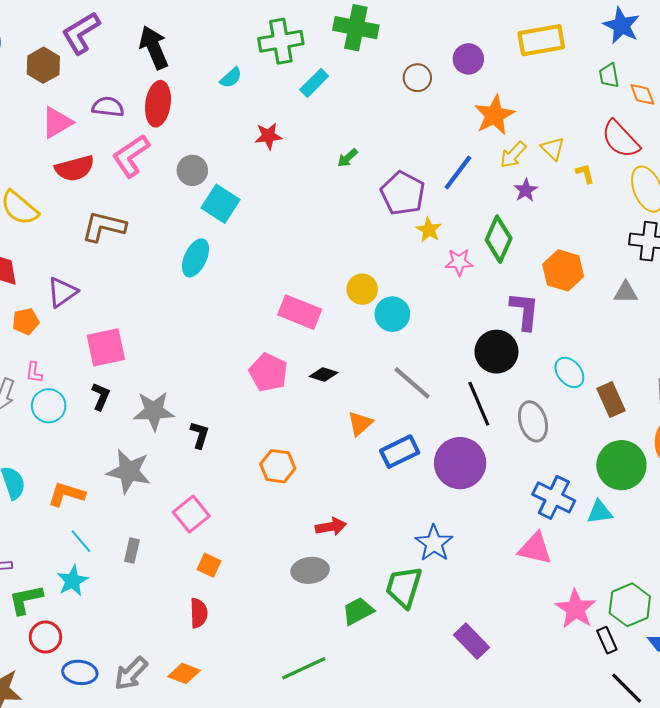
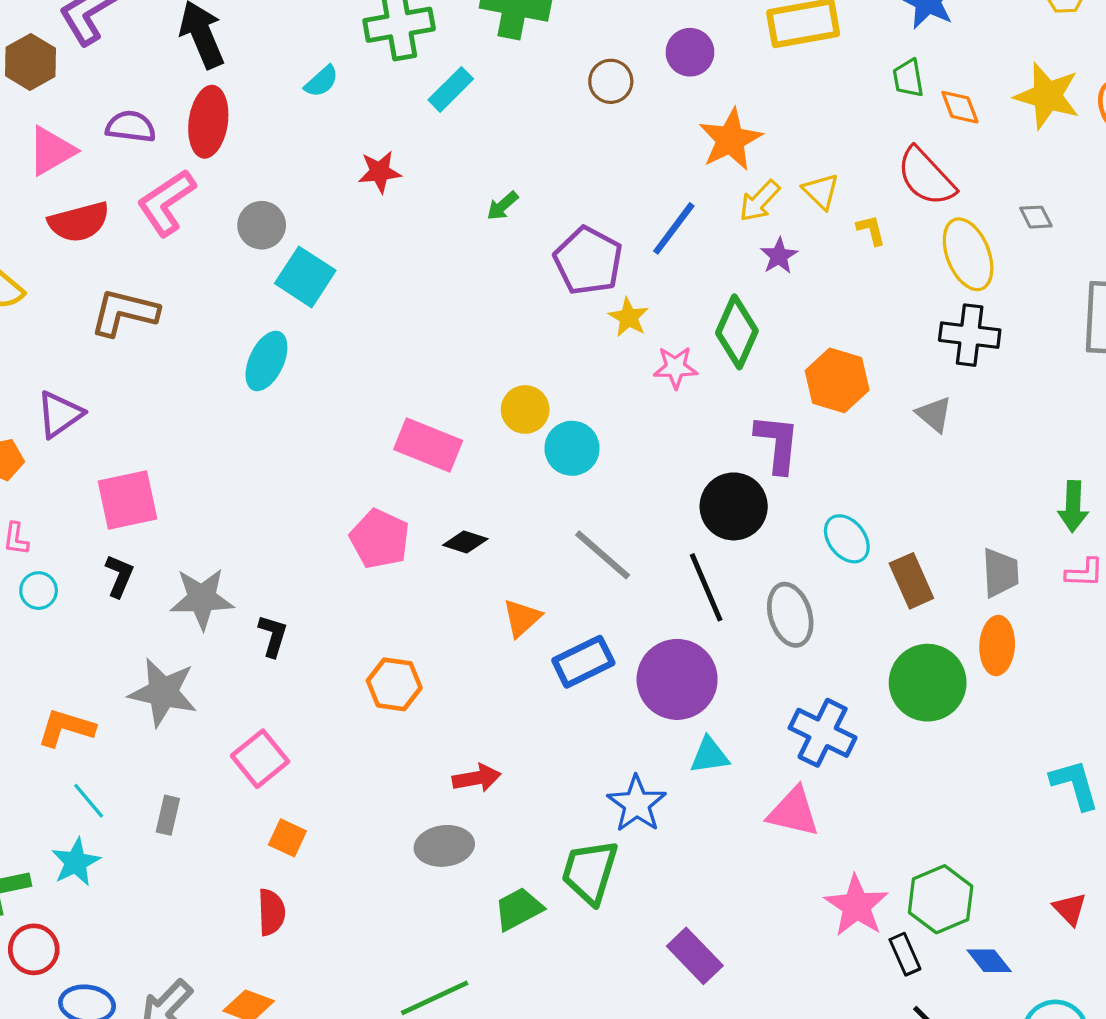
gray triangle: (626, 292) -> (934, 414), turned 40
cyan circle: (49, 406) -> (39, 591), size x0.7
cyan triangle: (600, 512) -> (709, 755), moved

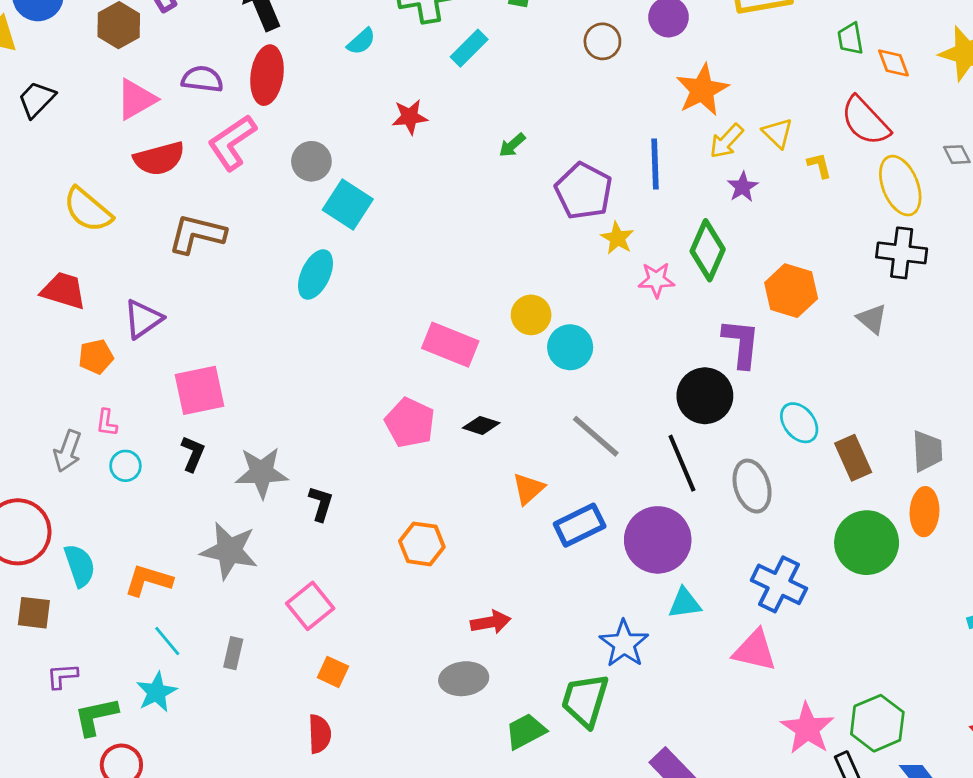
blue line: (674, 228) -> (655, 164), turned -39

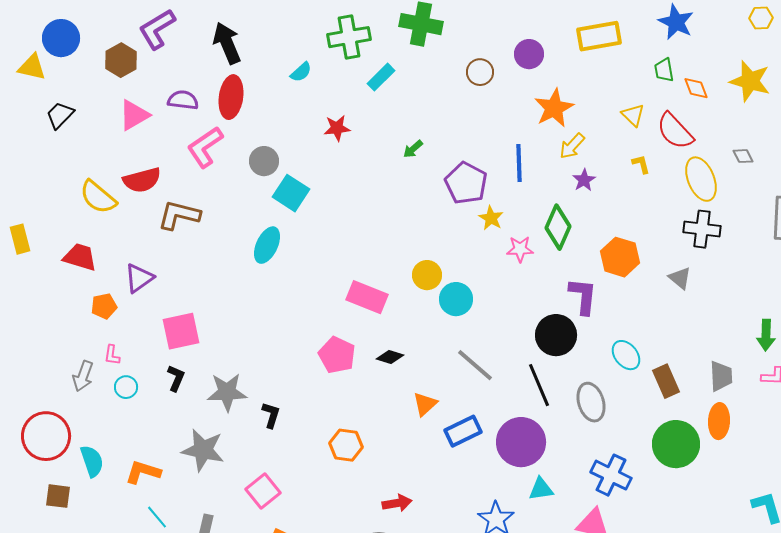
yellow triangle: (778, 133) -> (633, 115), moved
red semicircle: (159, 159) -> (142, 180), moved

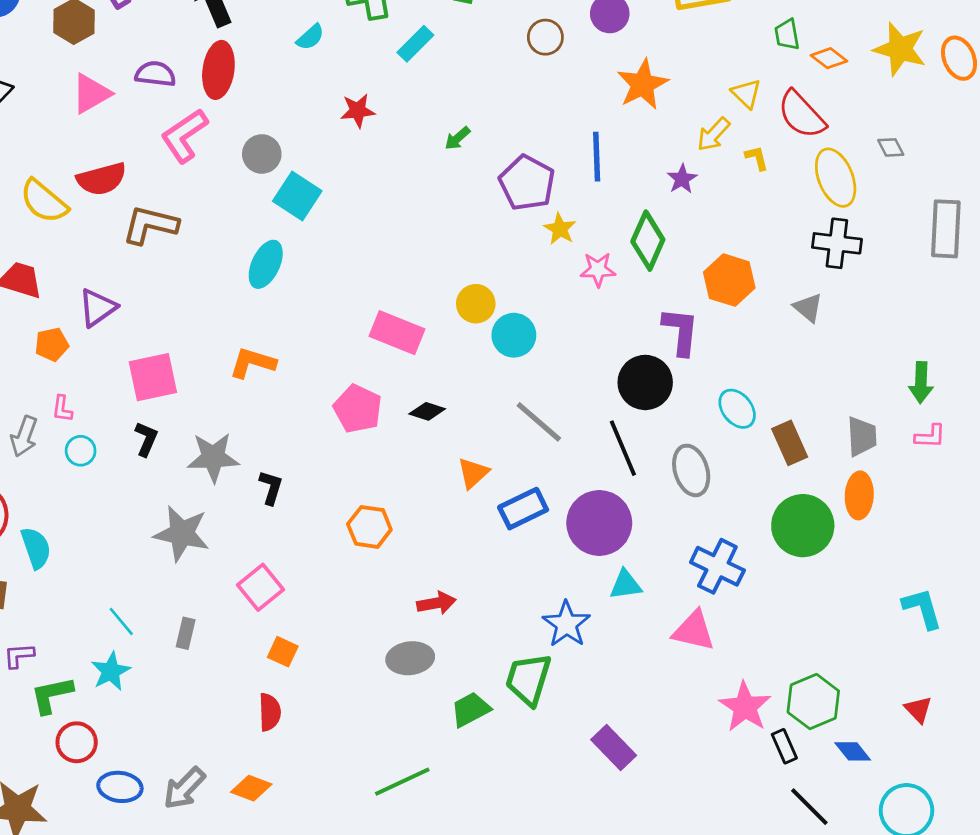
orange diamond: (696, 88) -> (829, 58), turned -32
yellow arrow: (572, 146) -> (713, 134), moved
orange L-shape: (143, 472) -> (253, 363), moved

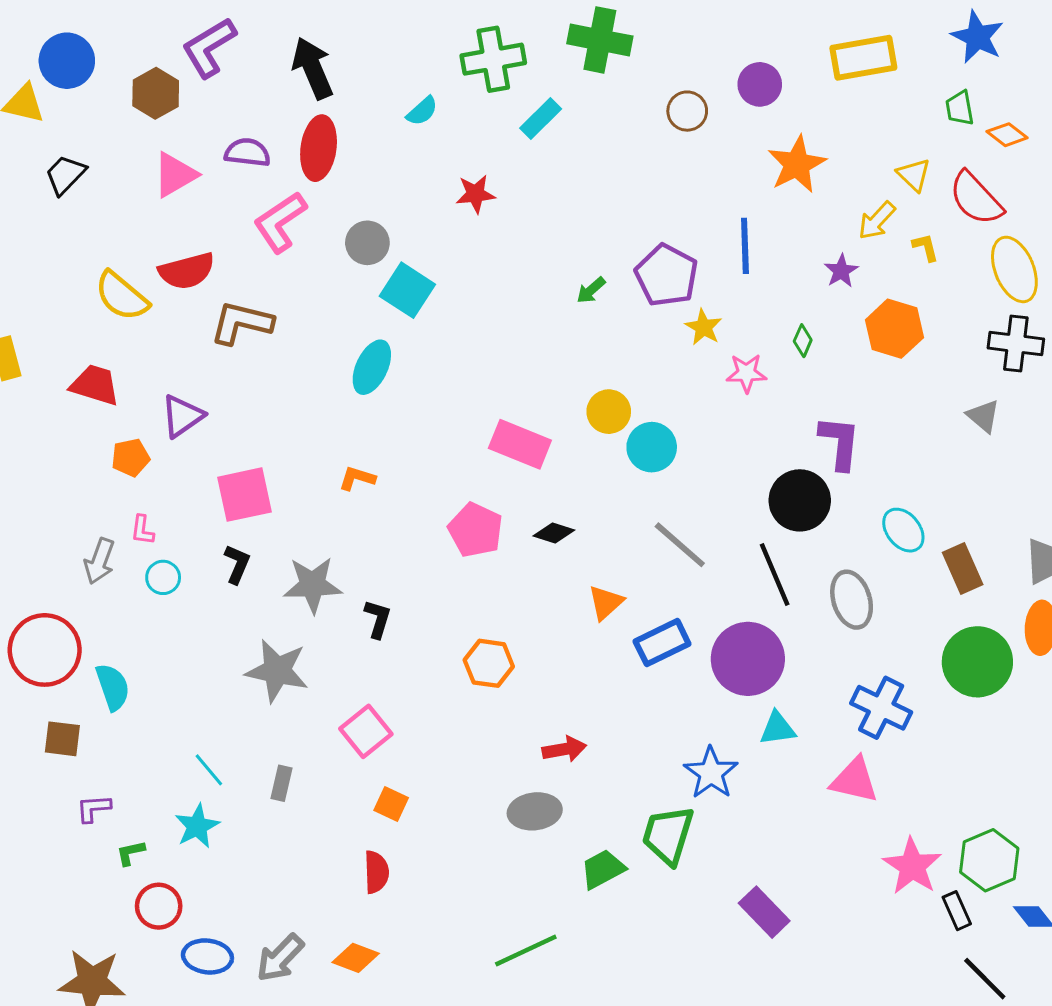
green arrow: (457, 138) -> (591, 290), moved
green diamond: (648, 241) -> (803, 341), size x0.5
orange hexagon: (729, 280) -> (894, 329), moved
orange L-shape: (253, 363) -> (357, 478), size x0.7
green L-shape: (52, 695) -> (131, 853), size x0.6

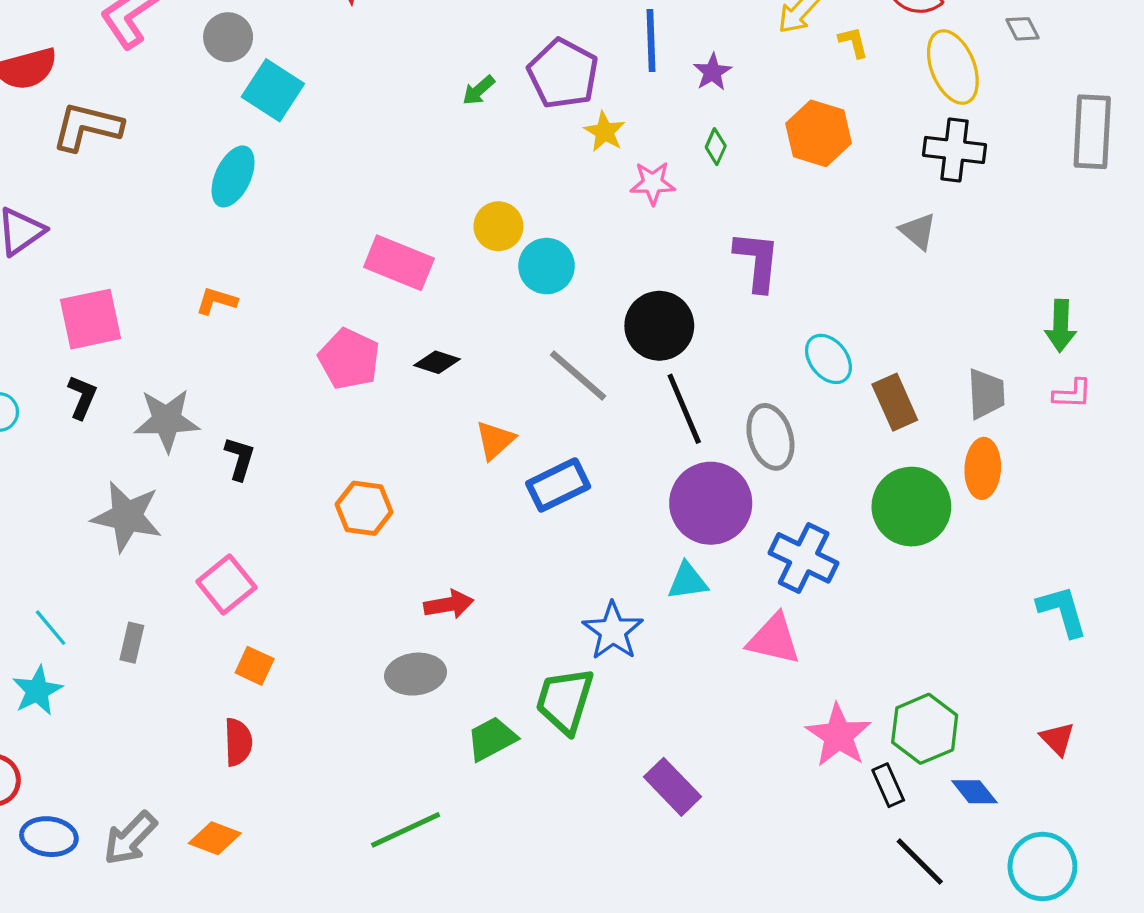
purple star: (841, 271) -> (712, 72), moved
black circle: (800, 500) -> (659, 326), moved
purple circle: (748, 659) -> (711, 503), moved

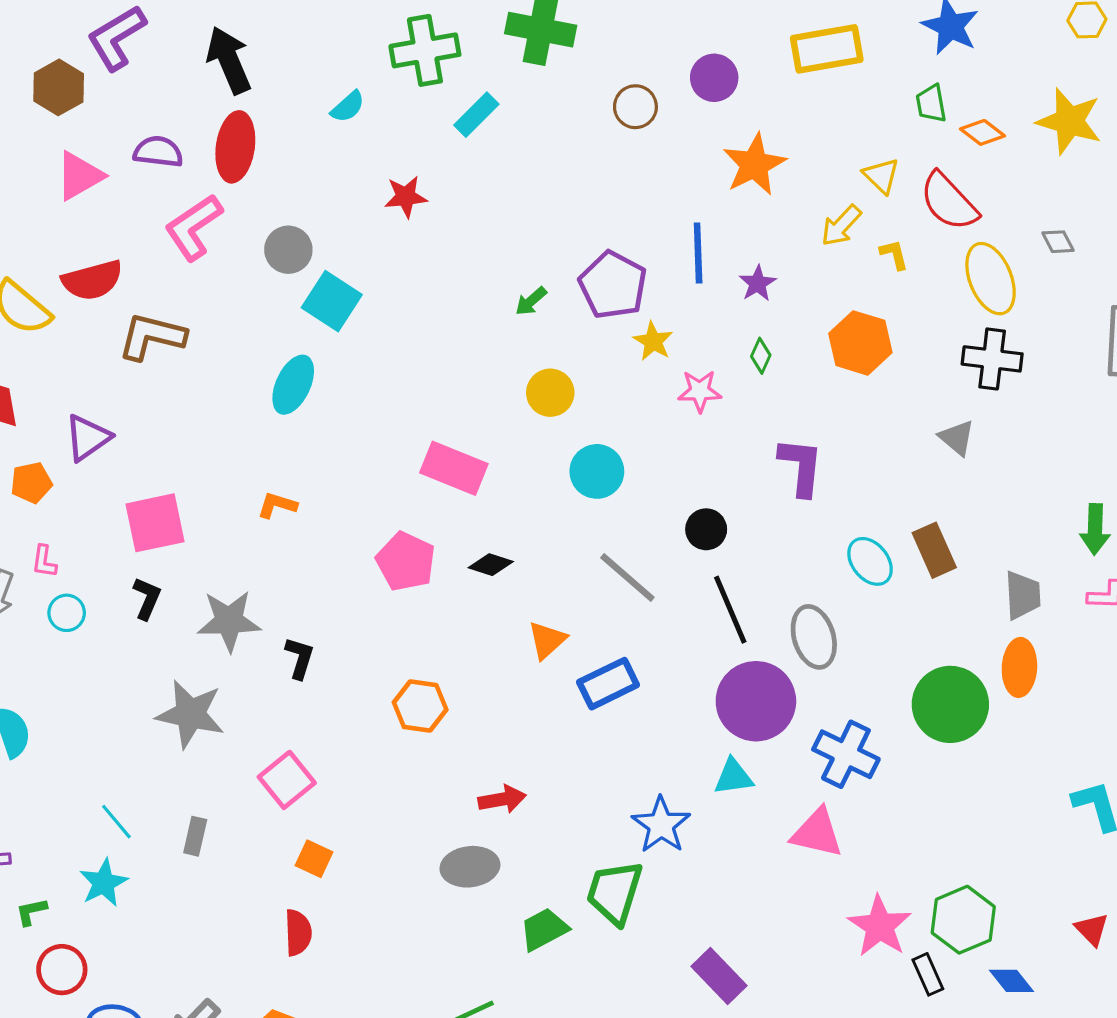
yellow circle: (498, 226) -> (550, 393), moved
black circle: (659, 326) -> (706, 529), size x0.6
brown rectangle: (895, 402) -> (934, 550), moved

